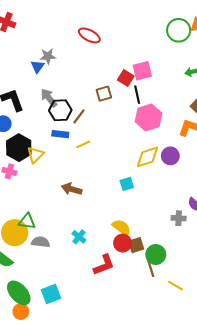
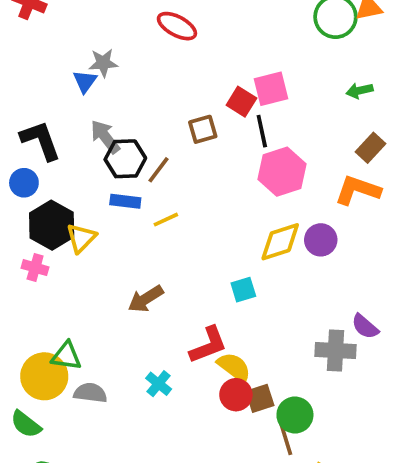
brown arrow: (72, 189) -> (146, 299), turned -48
gray cross: (179, 218) -> (335, 350), size x1.5
red L-shape: (104, 265) -> (208, 345), moved

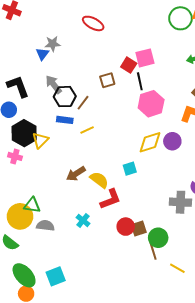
yellow semicircle: (234, 367) -> (99, 180), moved

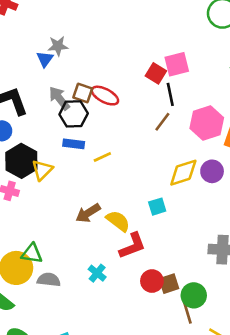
red ellipse: (93, 23) -> (105, 96), moved
brown square: (107, 80) -> (83, 93), moved, turned 35
brown line: (83, 103) -> (162, 122), moved
pink hexagon: (151, 104) -> (207, 123), moved

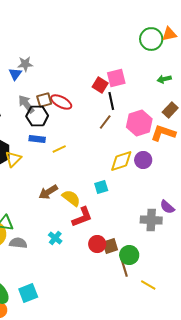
brown square: (83, 93) -> (44, 100), turned -35

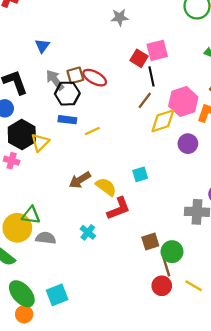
gray star: (25, 64) -> (120, 17), moved
yellow diamond: (121, 161) -> (163, 121), moved
red circle: (97, 244) -> (162, 286), moved

